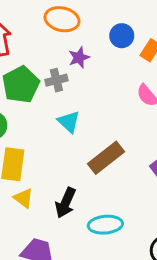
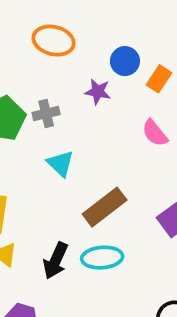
purple star: (79, 58) -> (98, 92), moved, turned 30
cyan ellipse: (105, 225) -> (102, 258), moved

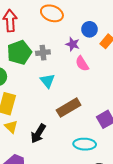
pink semicircle: (155, 133) -> (82, 64), moved
cyan ellipse: (102, 258) -> (85, 144), moved

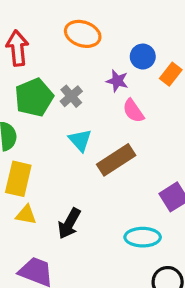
gray cross: (43, 53) -> (71, 96), turned -32
brown rectangle: (69, 108) -> (116, 160), moved
yellow triangle: (11, 127) -> (26, 215), turned -32

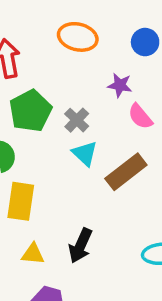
blue circle: (143, 57) -> (145, 42), moved
gray cross: (71, 96) -> (77, 120), moved
yellow triangle: (26, 215) -> (33, 254), moved

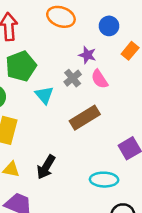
gray cross: (77, 120) -> (73, 78), moved
cyan triangle: (85, 153) -> (44, 95), moved

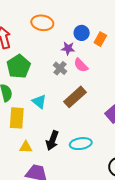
blue circle: (109, 26) -> (82, 33), moved
cyan triangle: (44, 95) -> (39, 102), moved
cyan ellipse: (104, 180) -> (81, 144), moved

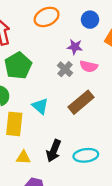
orange ellipse: (42, 23) -> (47, 17), turned -35
blue circle: (82, 33) -> (90, 20), moved
pink semicircle: (81, 65) -> (89, 66), turned -35

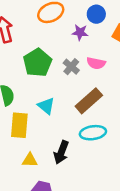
purple star: (75, 47) -> (80, 32), moved
green pentagon: (18, 66) -> (37, 63), moved
cyan ellipse: (86, 155) -> (93, 133), moved

